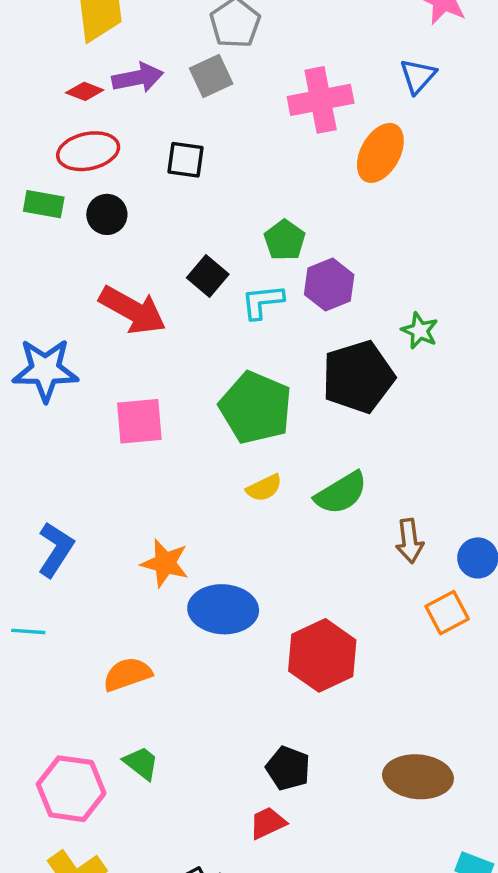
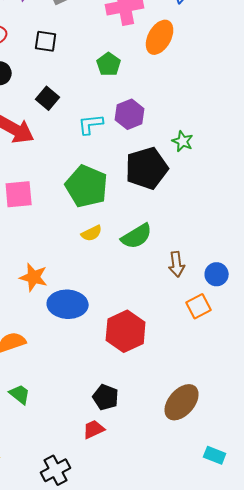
green pentagon: (285, 240) -> (109, 64), moved
black square: (208, 276) -> (48, 98), moved
brown ellipse: (418, 777) -> (182, 402), turned -54

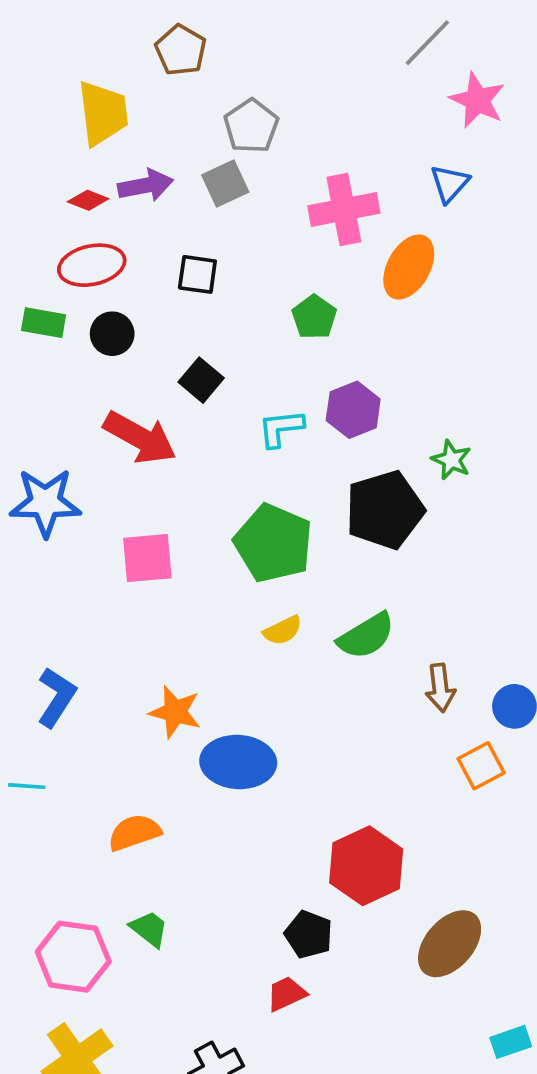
red hexagon: (126, 331) -> (366, 866), moved
cyan rectangle: (215, 455) -> (511, 1042), turned -40

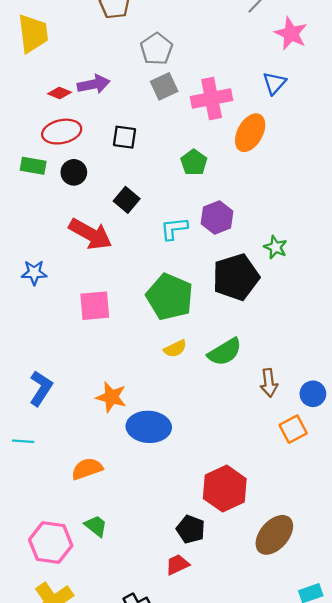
yellow trapezoid: (103, 113) -> (33, 34), moved
gray square: (225, 184) -> (164, 86), moved
blue star: (45, 502) -> (34, 273), size x0.6

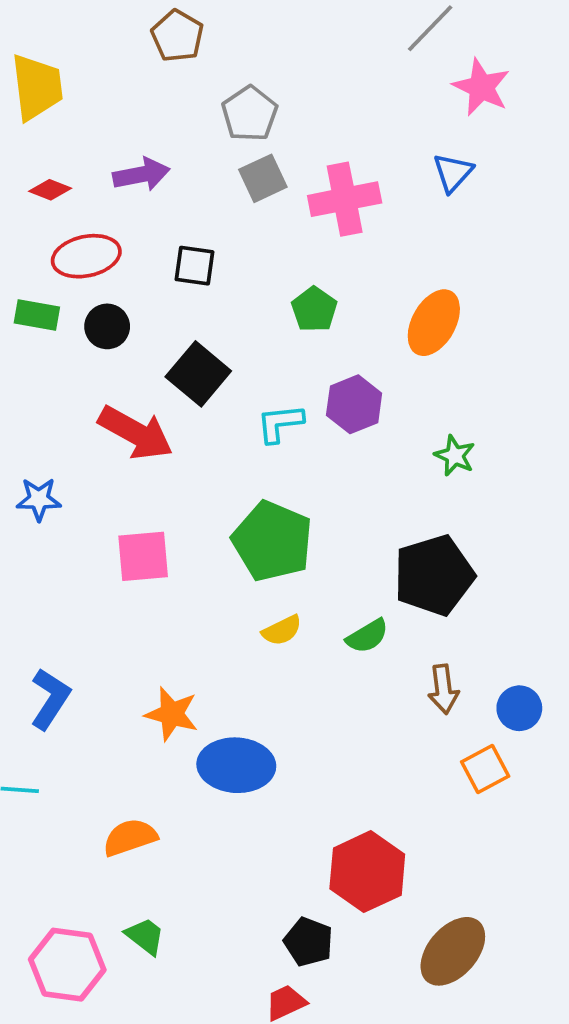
red diamond: (60, 93) -> (50, 190), moved
orange ellipse: (250, 133) -> (434, 323), moved
black square: (127, 200) -> (198, 374), size x1.4
black pentagon: (236, 277) -> (434, 575), moved
green semicircle: (225, 352) -> (367, 636), size x0.7

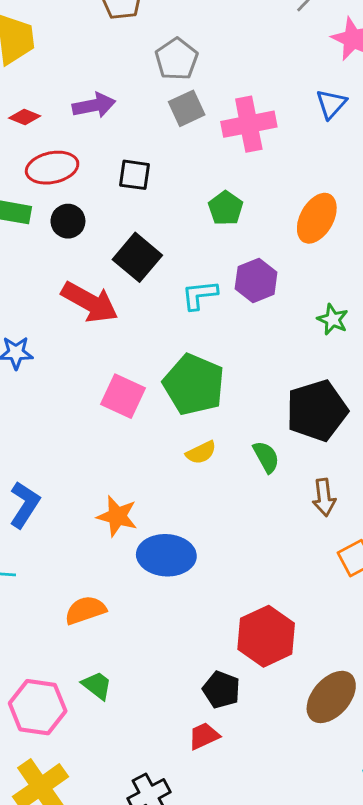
pink square: (143, 556) -> (123, 396), moved, turned 30
green semicircle: (367, 636) -> (266, 457), turned -88

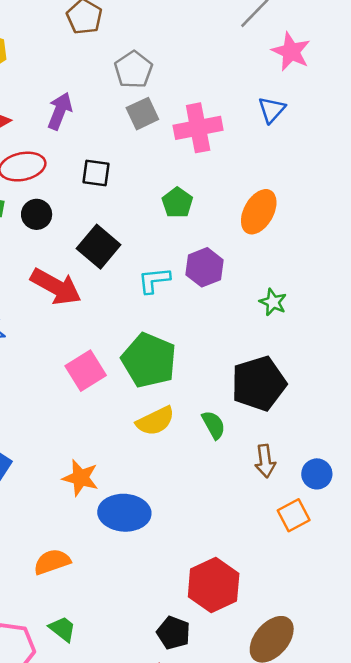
purple arrow: (94, 105) -> (60, 111), turned -57
pink square: (123, 396) -> (86, 371), turned 33
yellow semicircle: (201, 453) -> (155, 421), size x1.4

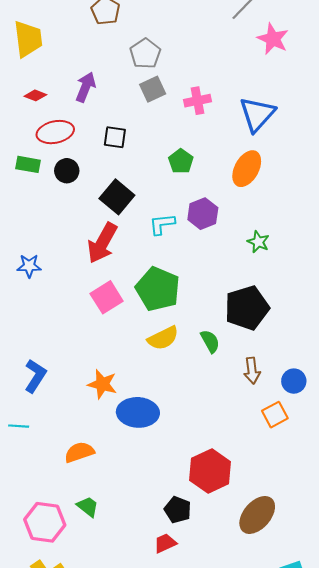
blue triangle: (272, 110) -> (257, 114), moved, size x1.6
pink cross: (198, 128) -> (198, 101), size x0.7
red arrow: (56, 287) -> (102, 243), moved, turned 90

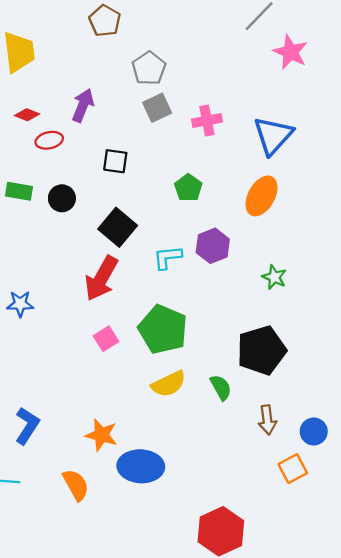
red ellipse: (55, 132) -> (49, 140), moved, size x0.7
pink square: (107, 297) -> (106, 339), size x0.7
orange semicircle: (79, 452) -> (76, 485), moved, turned 80

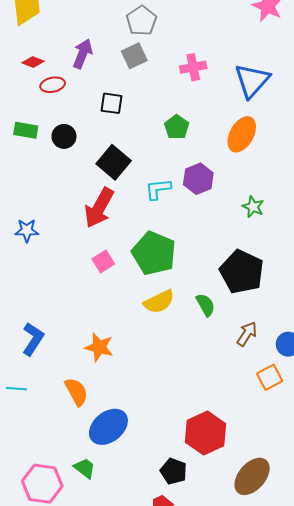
gray square: (157, 108) -> (134, 56), moved
black pentagon: (261, 350) -> (242, 272), turned -30
brown arrow: (267, 420) -> (247, 334), turned -140
blue ellipse: (141, 466) -> (108, 427), moved, turned -42

